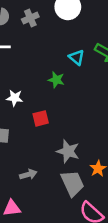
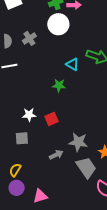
white star: (15, 98) -> (29, 115), moved
gray arrow: (28, 174) -> (56, 155), moved

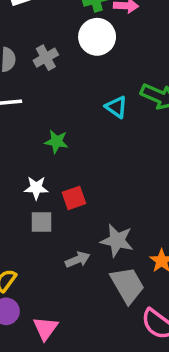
green star: (59, 85) -> (57, 141), moved
gray square: (22, 138) -> (42, 222), moved
pink triangle: (40, 196) -> (45, 328), turned -42

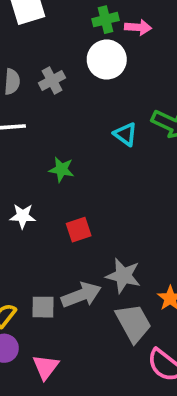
white star: (36, 188) -> (23, 216), moved
gray square: (42, 222) -> (43, 307), moved
gray arrow: (78, 260) -> (81, 295), size x1.5

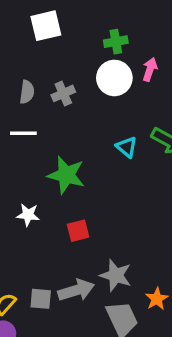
pink arrow: (138, 27) -> (150, 69), moved, turned -80
green star: (61, 169) -> (66, 175), size x1.6

